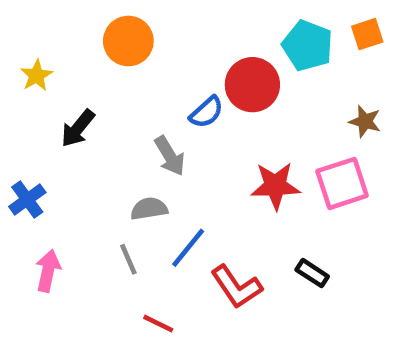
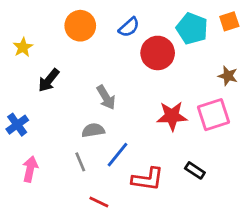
blue semicircle: (206, 112) -> (129, 27), moved
red L-shape: (236, 287) -> (148, 179), turned -48

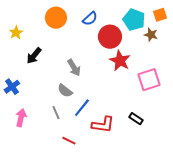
brown star: (228, 76) -> (151, 35), moved
red star: (172, 116) -> (120, 61), moved, turned 30
gray semicircle: (93, 130) -> (65, 91), turned -133

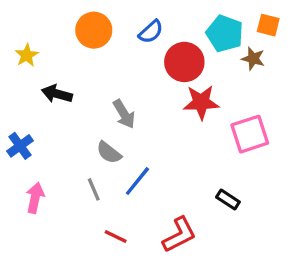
orange square: (160, 15) -> (268, 25), turned 32
black arrow: (34, 56) -> (57, 94), turned 66
red star: (120, 61) -> (201, 102), turned -30
red L-shape: (103, 125) -> (179, 235), moved, turned -35

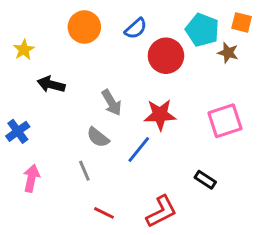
red star: (201, 102) -> (160, 115), moved
blue line: (137, 181) -> (139, 149), moved

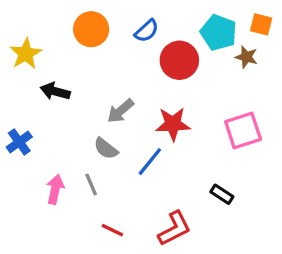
yellow star: (24, 50) -> (26, 54), size x1.4
gray arrow: (112, 103) -> (121, 111), turned 80
pink arrow: (31, 178) -> (55, 189), moved

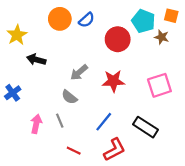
blue semicircle: (147, 31) -> (87, 20), moved
blue line: (150, 162) -> (104, 122), moved
black rectangle: (222, 194) -> (146, 127), size x1.6

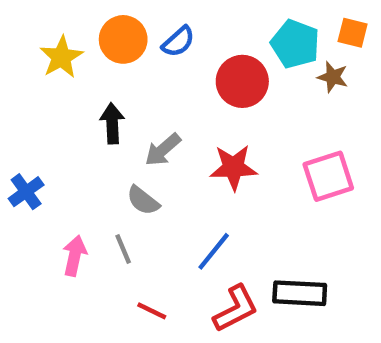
yellow star: (17, 35) -> (61, 57), moved
black arrow: (36, 60) -> (112, 123), moved, turned 72
black rectangle: (146, 127) -> (300, 293), moved, turned -30

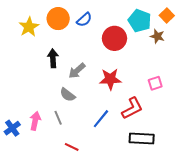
orange square: (353, 33) -> (167, 15), turned 32
pink square: (328, 176) -> (155, 83), size x0.6
blue cross: (26, 192) -> (12, 128), moved
red L-shape: (236, 309) -> (132, 108), moved

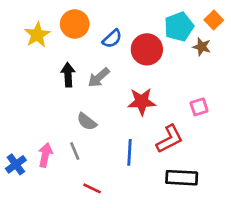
blue semicircle: (84, 20) -> (112, 39), moved
cyan pentagon: (140, 21) -> (179, 27), turned 30
gray arrow: (77, 71) -> (99, 77), moved
blue line: (101, 119) -> (129, 152), turned -36

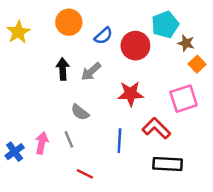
orange square: (214, 20) -> (197, 64), moved
yellow star: (37, 35) -> (18, 32), moved
pink square: (199, 107) -> (184, 99), size x1.6
red L-shape: (170, 139) -> (156, 128), turned -108

